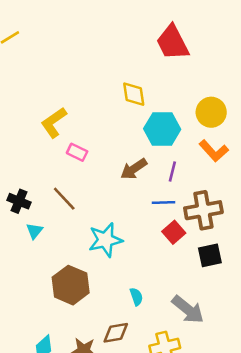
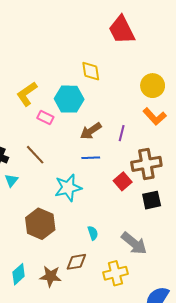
cyan hexagon: (162, 129) -> (69, 99), moved
blue line: (163, 202) -> (91, 158), moved

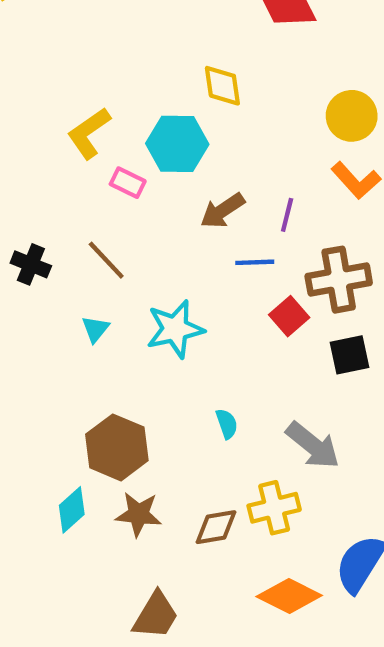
blue line: (91, 158) -> (255, 262), moved
cyan triangle: (11, 180) -> (95, 329), moved
brown hexagon: (40, 224) -> (117, 447), moved
brown diamond: (76, 262) -> (216, 527), moved

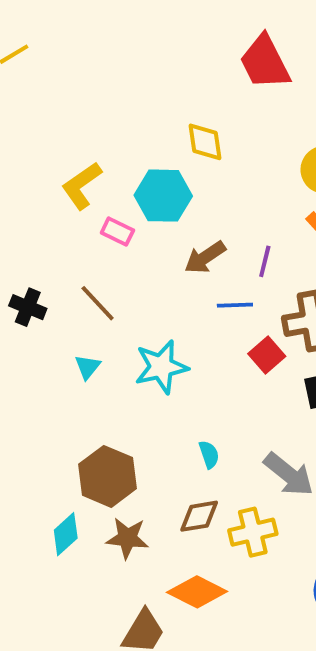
brown diamond: (216, 527) -> (199, 516), moved
orange diamond: (289, 596) -> (197, 592), moved

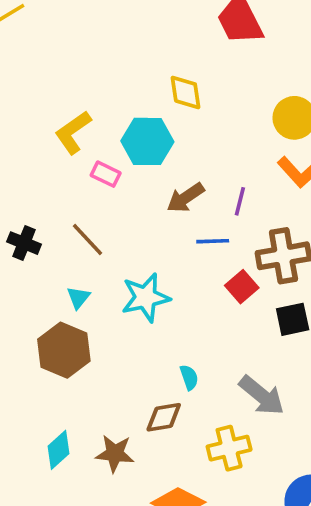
brown hexagon: (107, 476) -> (64, 350), moved
brown diamond: (199, 516) -> (164, 417), moved

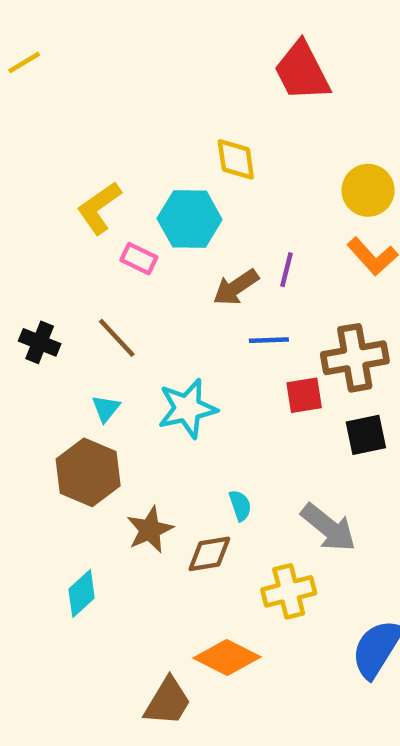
purple line: (240, 201) -> (286, 270), moved
red square: (242, 287) -> (304, 395), turned 32
brown star: (115, 454) -> (150, 530), moved, turned -30

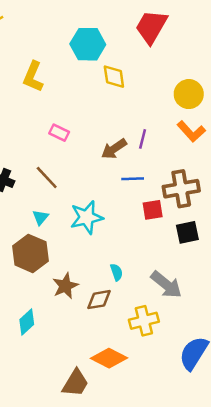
red trapezoid: (302, 71) -> (151, 27), turned 57
yellow L-shape: (99, 208) -> (33, 77), moved, turned -32
cyan hexagon: (190, 219) -> (88, 44), moved

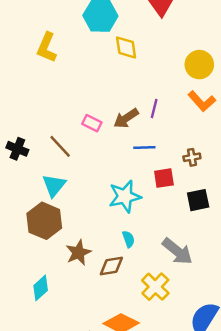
pink rectangle: (59, 133) -> (92, 123), moved
brown cross: (181, 189) -> (192, 157), size x0.5
cyan triangle: (40, 217) -> (54, 185), size x1.5
cyan star: (87, 217) -> (125, 196), moved
yellow cross: (144, 321) -> (155, 287), turned -32

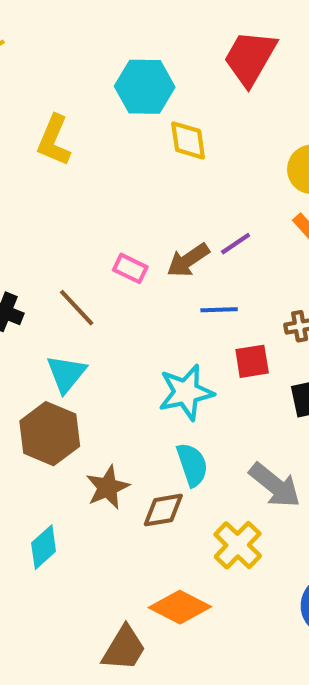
purple line: (154, 109) -> (236, 244), turned 42
cyan semicircle: (128, 239) -> (192, 465), size x1.5

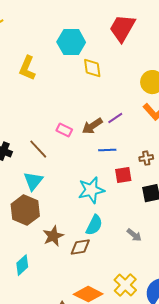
cyan semicircle: (192, 465) -> (94, 225), turned 45
gray arrow: (275, 485) -> (134, 235), size x0.6
yellow cross: (238, 545) -> (125, 285), moved

